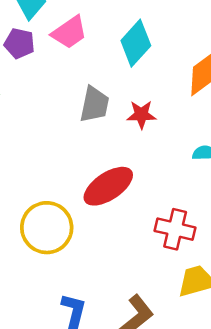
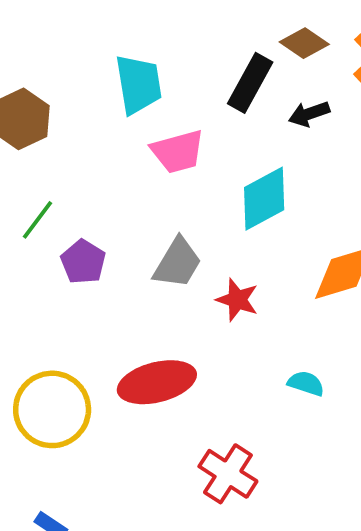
purple pentagon: (19, 43) -> (83, 262), moved

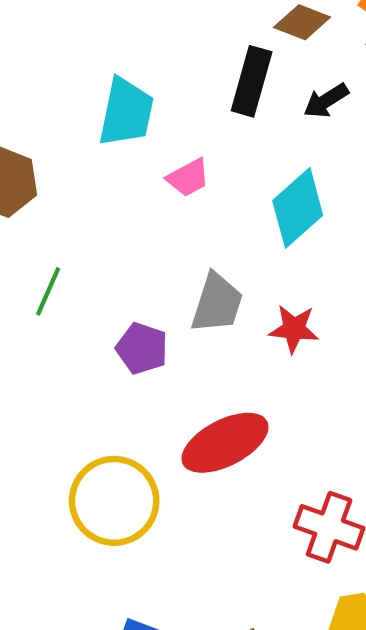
cyan trapezoid: (138, 84) -> (126, 112), turned 34
pink trapezoid: (178, 152) -> (188, 178), size x0.7
purple pentagon: (83, 262) -> (142, 348), moved

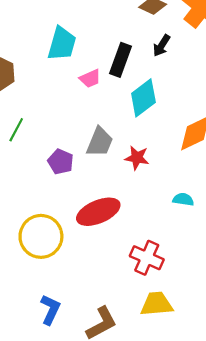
black rectangle: (252, 81) -> (121, 60), moved
black arrow: (326, 101) -> (162, 46), turned -30

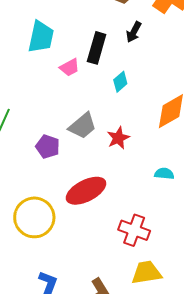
cyan diamond: (143, 98) -> (120, 82), size x0.6
gray trapezoid: (100, 142) -> (83, 126), turned 32
red star: (137, 158) -> (118, 138), turned -30

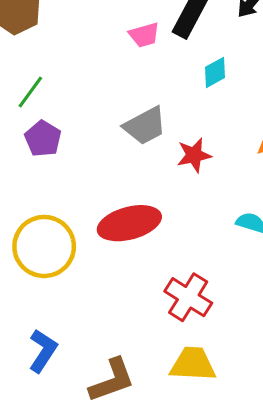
purple pentagon: (48, 147) -> (43, 139), moved

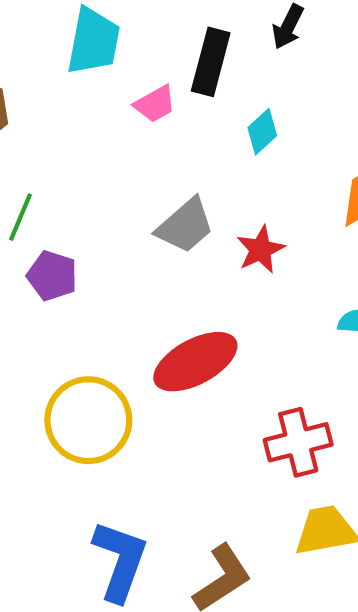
red cross: (188, 297) -> (298, 442), turned -33
blue L-shape: (43, 351) -> (120, 561), size x1.4

